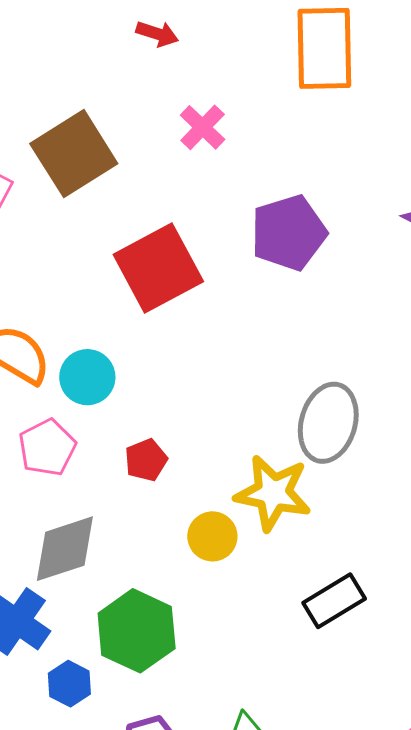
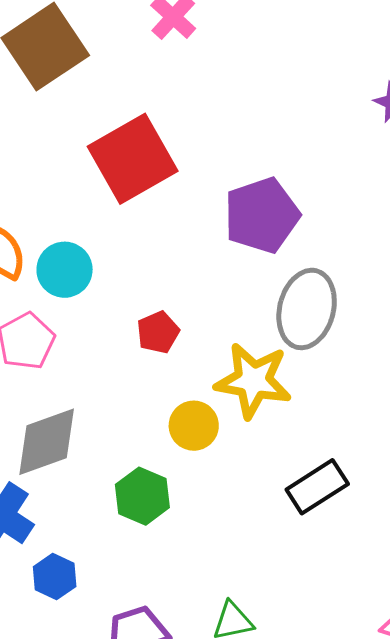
purple pentagon: (289, 233) -> (262, 215), moved
red pentagon: (146, 460) -> (158, 332), moved
green hexagon: (137, 631) -> (142, 496), moved, size x0.7

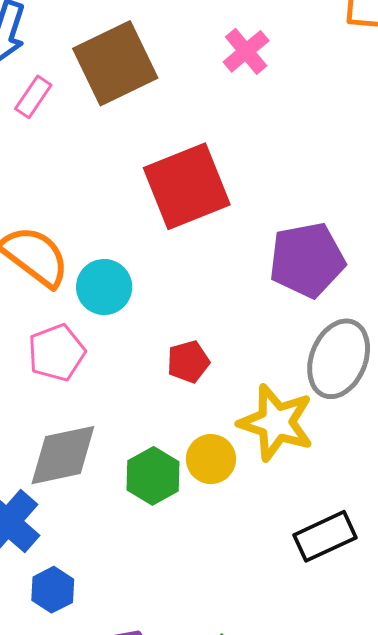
green hexagon: (142, 496) -> (153, 476), moved

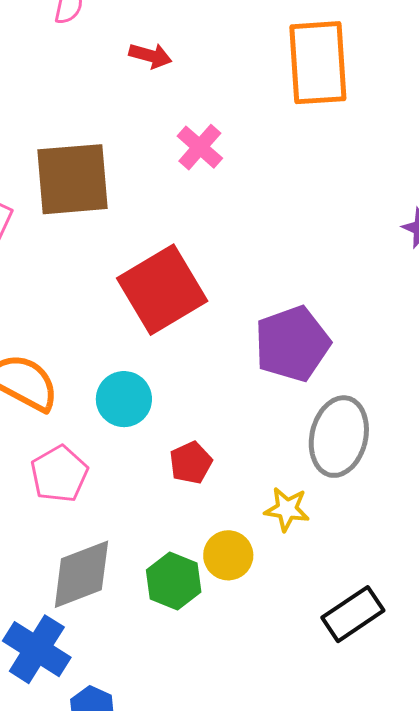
brown square: (115, 63) -> (72, 179), turned 30
cyan circle: (104, 287) -> (124, 399), moved
yellow star: (276, 423) -> (287, 509), size x0.6

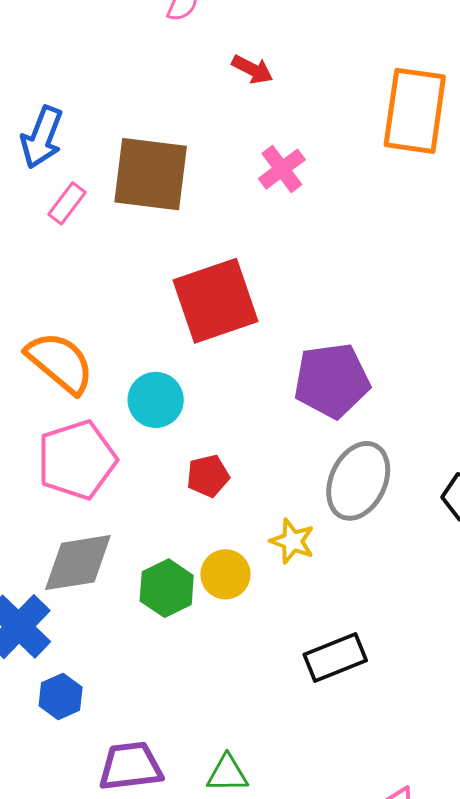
pink pentagon: (59, 474) -> (77, 460), size x1.4

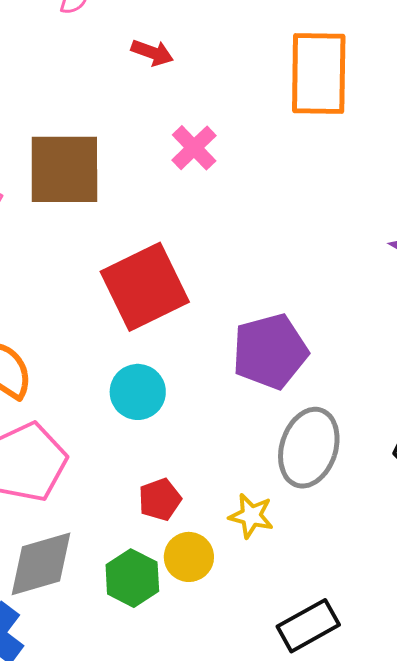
cyan circle: (156, 400) -> (138, 392), moved
red pentagon: (208, 476) -> (160, 500), moved

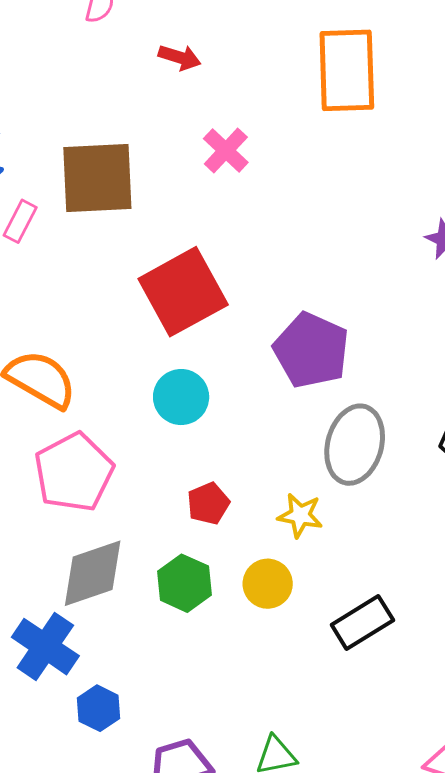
purple pentagon: (270, 351) -> (311, 350), turned -30
yellow circle: (189, 557) -> (268, 584), moved

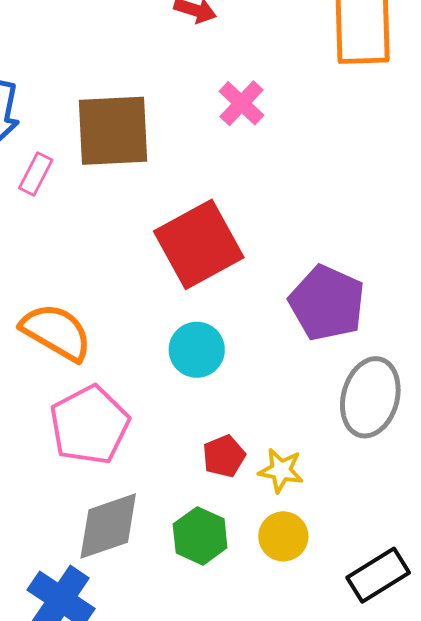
yellow star: (300, 515) -> (281, 470), moved

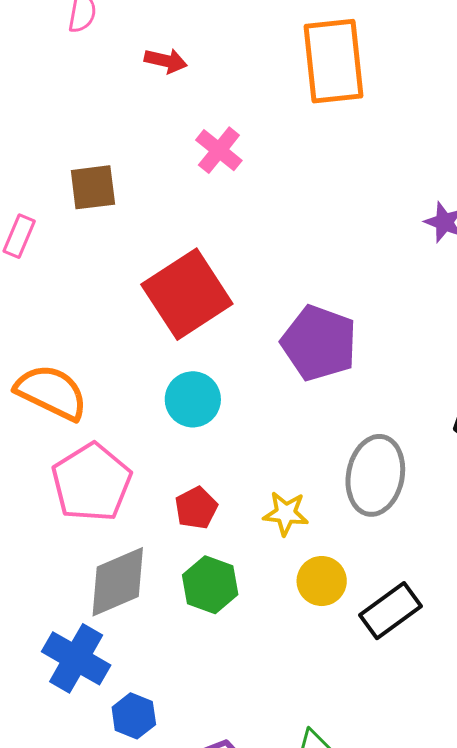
brown square: (113, 131) -> (93, 187), size x0.6
gray ellipse: (370, 397) -> (375, 475), moved
red pentagon: (224, 456) -> (196, 508), moved
yellow circle: (283, 536) -> (322, 581), moved

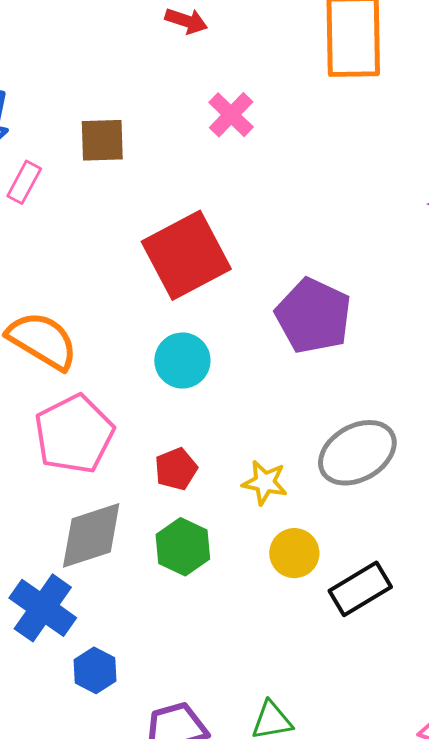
gray ellipse: (375, 475) -> (357, 453), turned 44

